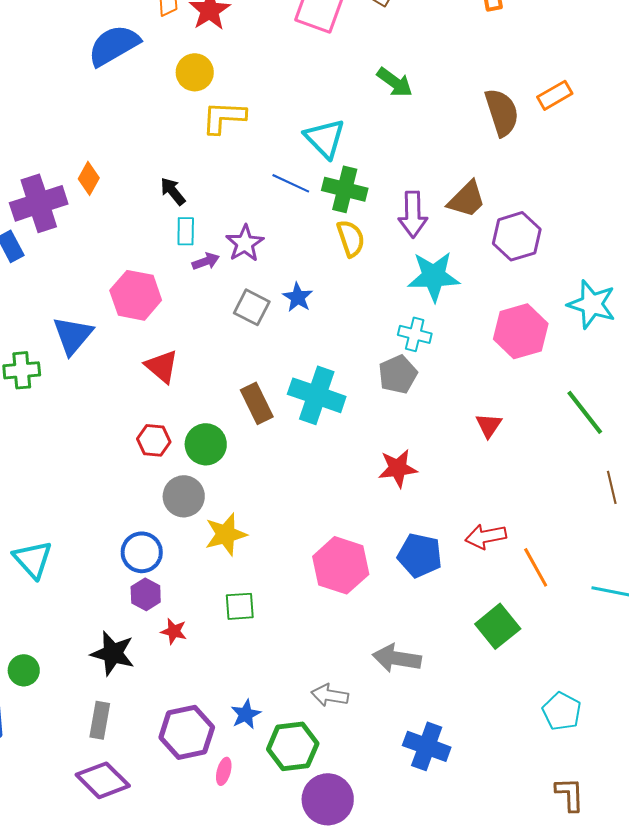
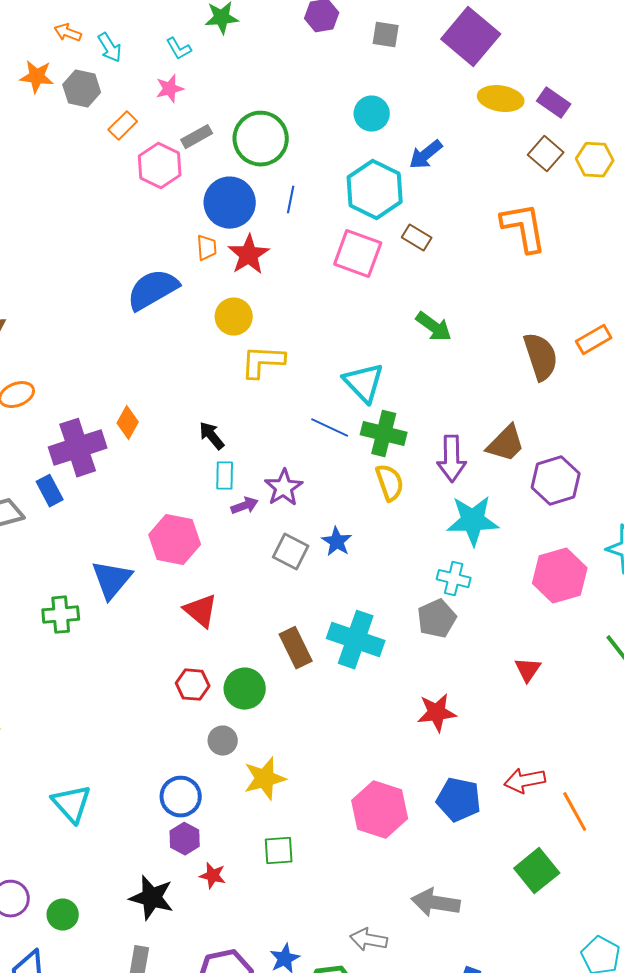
gray circle: (184, 496) -> (223, 741), size x0.7

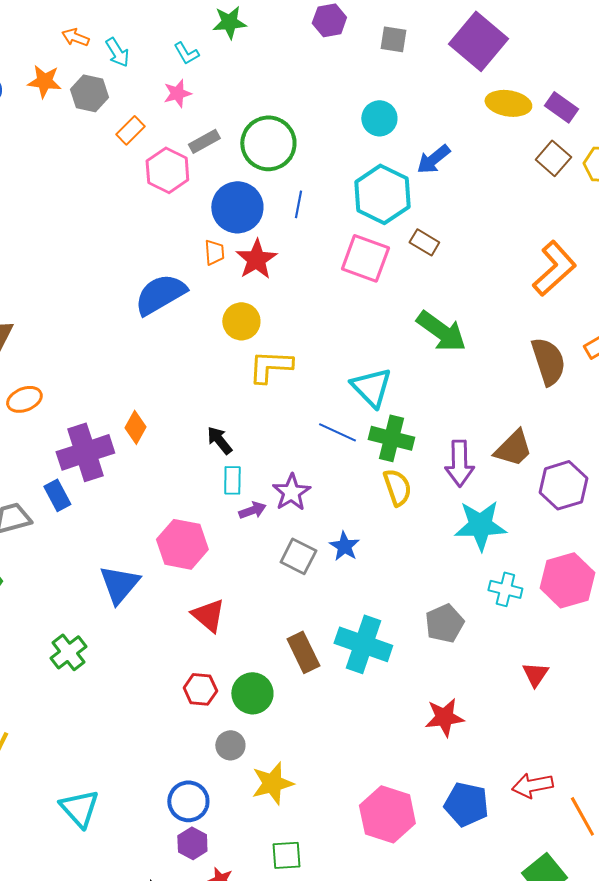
orange L-shape: (524, 228) -> (554, 268), moved, turned 58
green arrow: (434, 327) -> (441, 331), size x1.4
cyan cross: (454, 579) -> (505, 589), moved
green cross: (61, 615) -> (68, 652), moved, turned -33

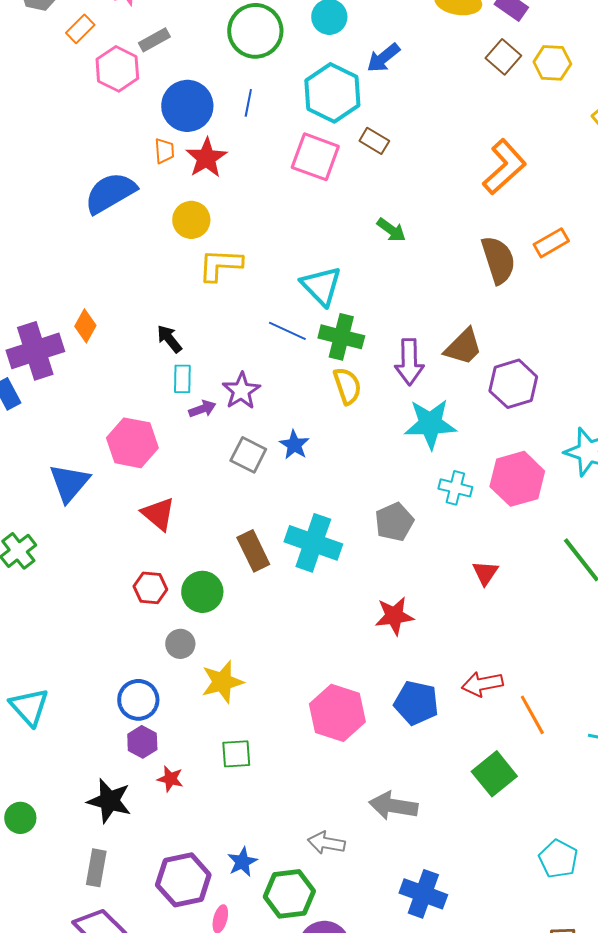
green circle: (268, 143) -> (255, 31), moved
green arrow: (441, 331) -> (391, 230), size x0.6

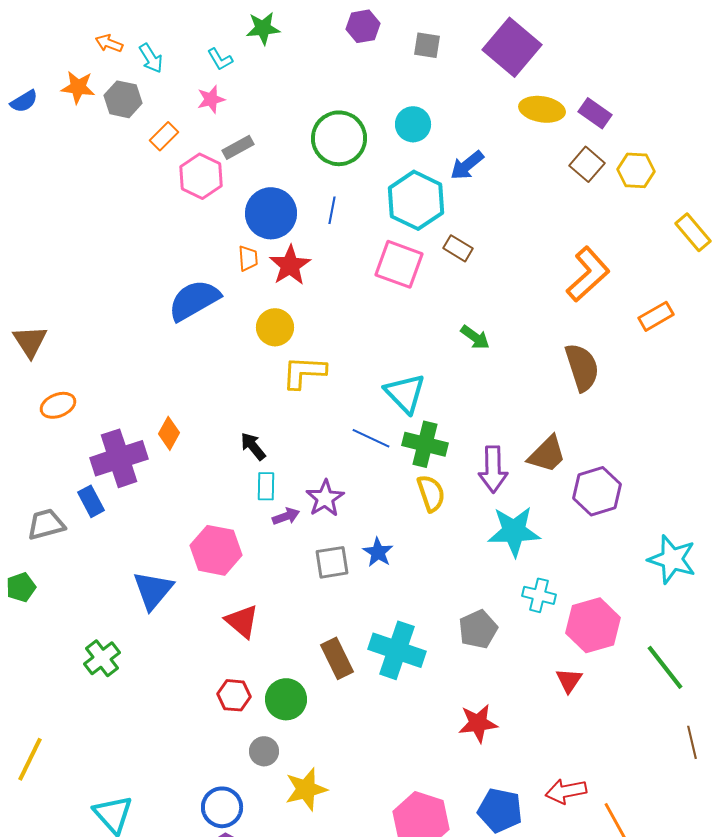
orange rectangle: (551, 243) -> (656, 316), moved
gray square: (248, 455) -> (332, 562), turned -36
pink hexagon: (517, 479) -> (593, 625), moved

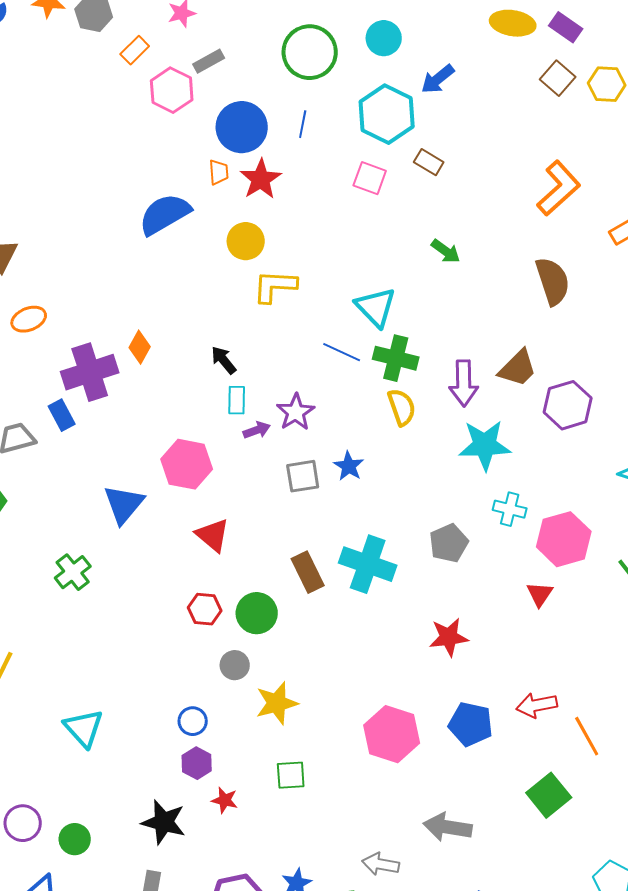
pink square: (399, 264) -> (370, 178), size x0.7
blue circle: (222, 807) -> (193, 721), size x0.7

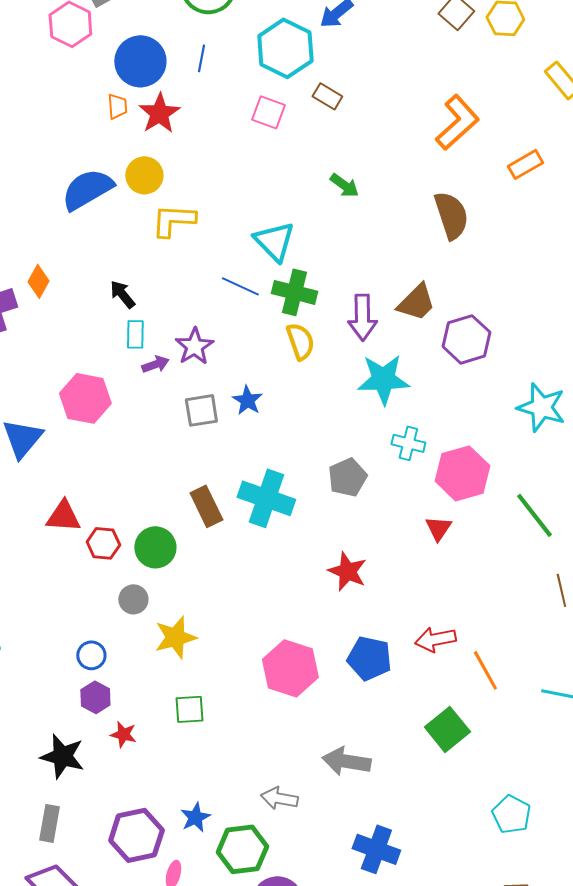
blue semicircle: (165, 214) -> (87, 189), moved
red triangle: (213, 535) -> (63, 516), moved, turned -36
red star: (449, 637) -> (347, 571), turned 30

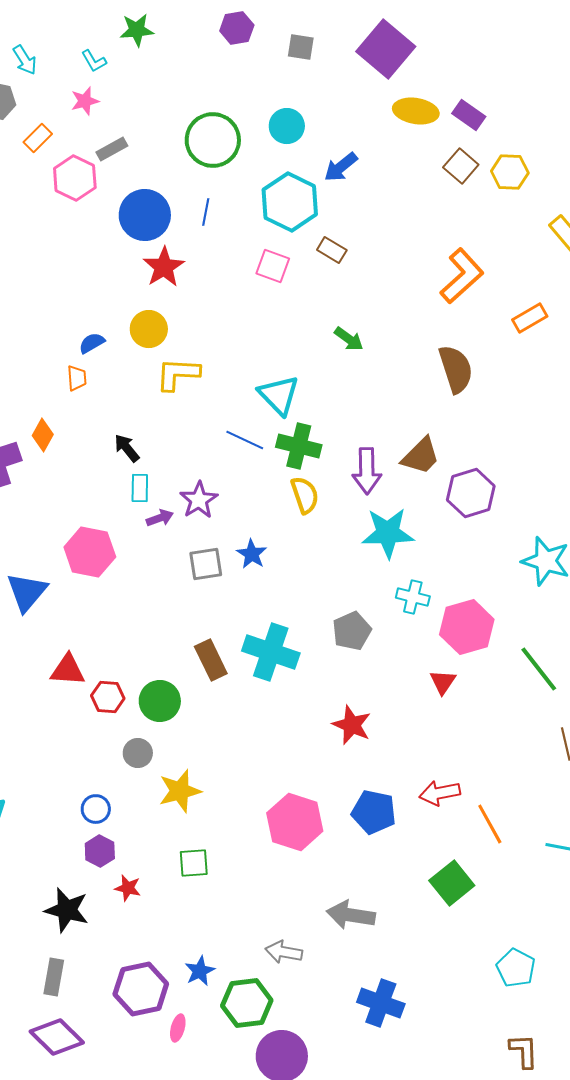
orange trapezoid: (117, 106) -> (77, 378), moved
blue semicircle: (87, 189) -> (92, 343), size x0.5

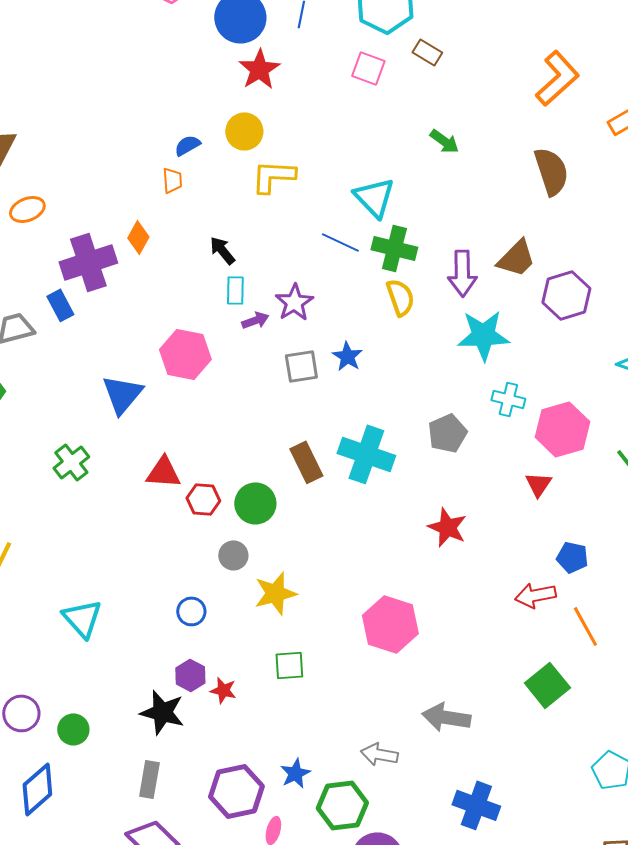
blue pentagon: (374, 812) -> (572, 557), moved, size x0.7
purple hexagon: (100, 851) -> (190, 675), moved

